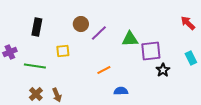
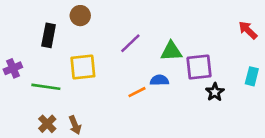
brown circle: (81, 24) -> (80, 16), moved
yellow square: (63, 51) -> (83, 67), size x1.5
cyan rectangle: (191, 58) -> (252, 76), turned 40
blue semicircle: (121, 91) -> (159, 80), moved

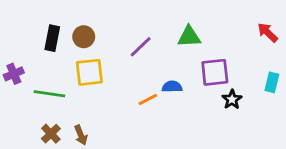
brown circle: (80, 16) -> (84, 37), moved
green triangle: (171, 51) -> (189, 37), moved

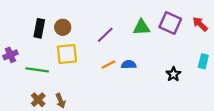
purple square: (215, 72) -> (170, 23), moved, turned 30
orange line: (148, 99) -> (108, 65), moved

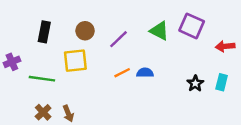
red arrow: (200, 24) -> (225, 46), moved, turned -49
brown circle: (63, 27) -> (85, 31), moved
green triangle: (141, 27) -> (159, 31), turned 30
cyan rectangle: (203, 61) -> (222, 82), moved

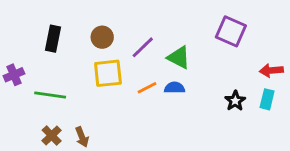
green triangle: (159, 31) -> (179, 57), moved
red arrow: (225, 46) -> (271, 70), moved
yellow square: (75, 61) -> (108, 73), moved

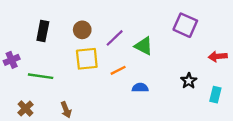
blue semicircle: (174, 88) -> (140, 88), moved
cyan rectangle: (267, 99) -> (215, 95), moved
brown cross: (52, 136) -> (25, 109), moved

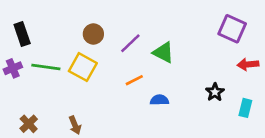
purple square: (185, 25) -> (232, 29), moved
black rectangle: (43, 31) -> (22, 34), moved, turned -30
yellow square: (87, 59) -> (83, 67), moved, turned 35
green line: (41, 76) -> (46, 67), moved

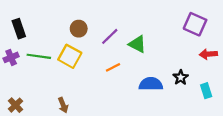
blue semicircle: (159, 100) -> (151, 84), moved, size x1.5
cyan rectangle: (245, 108) -> (206, 91), turned -32
brown cross: (29, 124) -> (15, 105), moved

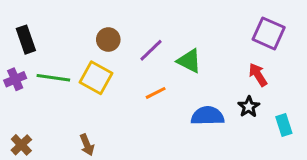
red arrow: (208, 54) -> (258, 75), moved, turned 63

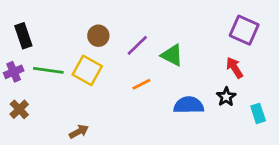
brown cross: (21, 145) -> (19, 109), moved
brown arrow: (87, 145) -> (79, 132), turned -96

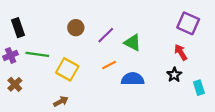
yellow square: (87, 70) -> (67, 69), moved
blue semicircle: (189, 105) -> (133, 79), moved

